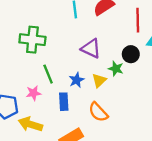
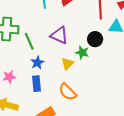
green line: (48, 74) -> (29, 41), moved
blue star: (77, 80) -> (37, 63), moved

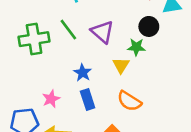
purple triangle: (59, 35) -> (102, 32), turned 30
green line: (29, 41) -> (68, 30), moved

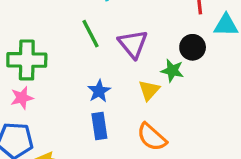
green cross: (34, 39) -> (27, 60), moved
pink star: (51, 99) -> (22, 98), moved

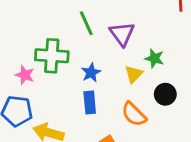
black circle: (193, 47) -> (165, 94), moved
green cross: (27, 60) -> (52, 56), moved
pink star: (22, 98) -> (25, 75), turned 30

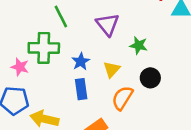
green line: (86, 23) -> (61, 17), moved
yellow triangle: (134, 74) -> (112, 69), moved
orange semicircle: (134, 114) -> (122, 98), turned 80

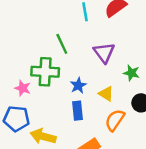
yellow triangle: (112, 69) -> (106, 94), turned -42

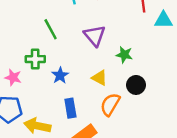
green cross: (45, 72) -> (35, 59), size x0.7
blue star: (78, 85) -> (60, 75), moved
blue rectangle: (78, 111) -> (70, 108), moved

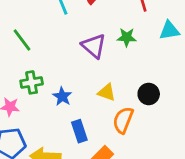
cyan triangle: (163, 20) -> (169, 31), moved
green line: (51, 29) -> (22, 40), moved
green star: (124, 55) -> (127, 37), moved

